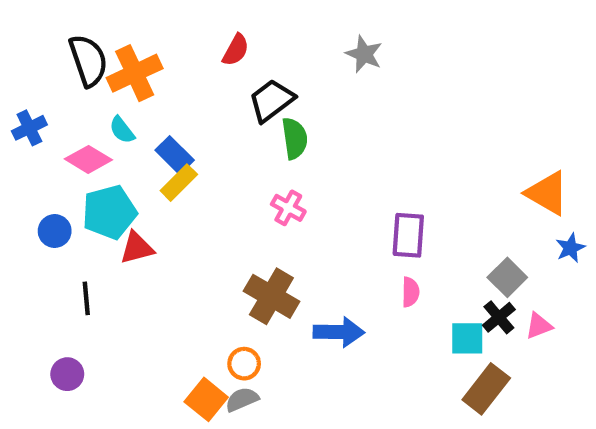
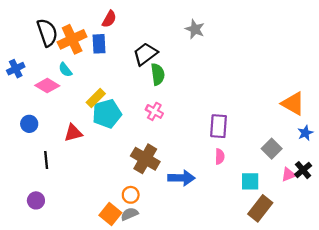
red semicircle: (236, 50) -> (109, 19), moved
blue rectangle: (175, 155) -> (99, 44), moved, turned 42
cyan pentagon: (109, 212) -> (107, 114), moved
black cross: (499, 317) -> (303, 170), moved

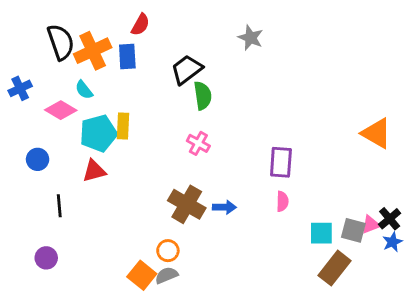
yellow rectangle: (96, 98) -> (123, 126), turned -42
cyan pentagon: (107, 114) -> (98, 133), moved
blue star: (305, 133) -> (392, 242), moved
gray square: (272, 149) -> (353, 230), moved, turned -30
blue arrow: (181, 178) -> (224, 207), moved, size x0.7

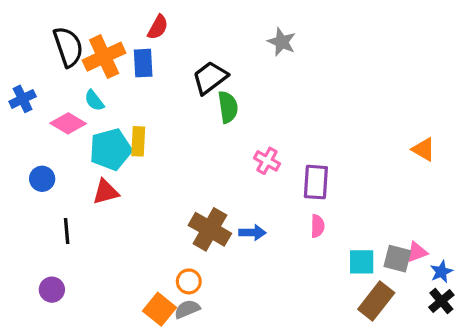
orange triangle: (377, 133) -> (423, 149), size x0.7
pink cross: (198, 143) -> (267, 161), moved
black cross: (390, 219) -> (441, 301), moved

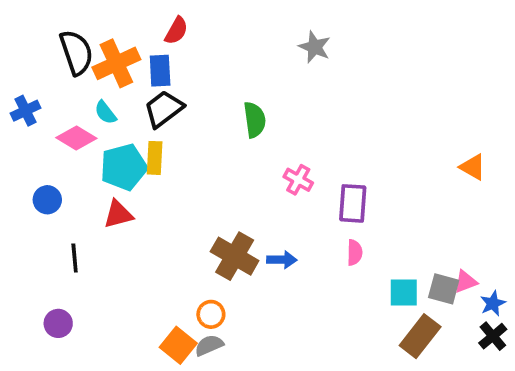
black trapezoid: (210, 78) -> (164, 109), moved

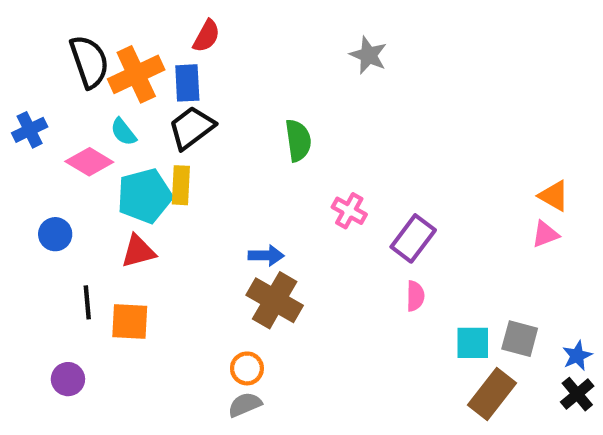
purple rectangle: (353, 203) -> (413, 238), turned 33
blue arrow: (282, 260) -> (266, 256), moved
pink triangle: (466, 282) -> (545, 234), moved
orange square: (178, 345) -> (130, 322), moved, turned -36

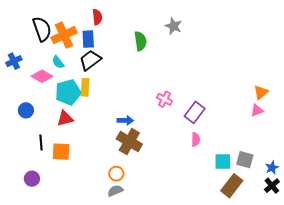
red semicircle: (206, 36) -> (97, 17), turned -35
green semicircle: (298, 140) -> (140, 41), moved
orange triangle: (554, 196) -> (261, 92), turned 49

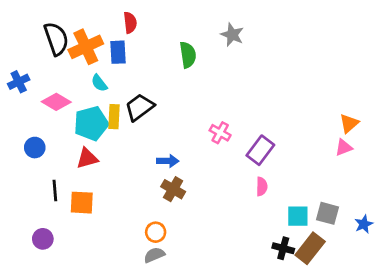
black trapezoid: (90, 60) -> (140, 107), moved
cyan semicircle: (58, 62) -> (99, 83), moved
brown cross: (129, 142) -> (173, 189), size x0.7
black cross: (272, 186) -> (283, 248), moved, turned -35

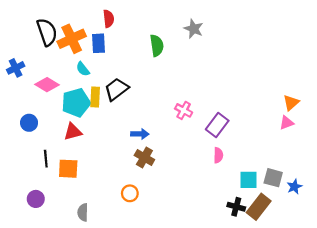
blue star: (364, 224) -> (294, 187), moved
gray semicircle: (154, 255) -> (83, 212), moved, turned -66

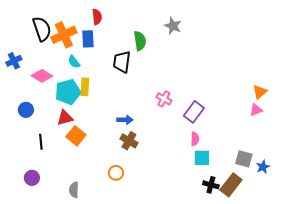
black trapezoid: (116, 89) -> (122, 62), moved, turned -45
orange square: (68, 169) -> (76, 136), moved, turned 36
cyan square: (249, 180) -> (202, 158), moved

